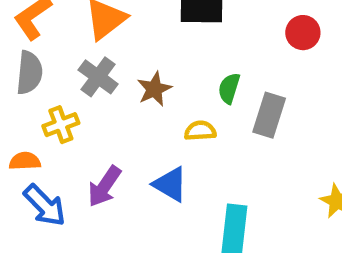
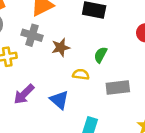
gray cross: (98, 77) -> (32, 35), turned -30
gray rectangle: (269, 115) -> (118, 87), moved, turned 55

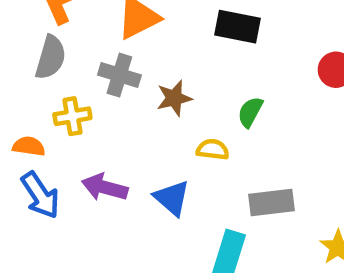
gray rectangle: (118, 87) -> (272, 203), moved
purple arrow: (24, 94) -> (105, 187), turned 60

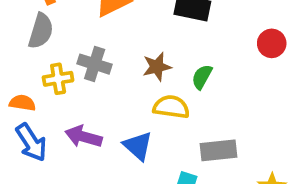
gray cross: (119, 75) -> (95, 64), moved
brown star: (174, 98) -> (157, 67), moved
yellow semicircle: (213, 149) -> (171, 107), size x1.4

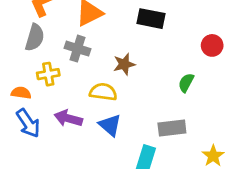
gray cross: (95, 64) -> (78, 49), moved
green semicircle: (202, 77) -> (186, 83), moved
yellow semicircle: (171, 107) -> (103, 92), moved

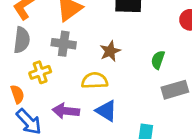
green semicircle: (186, 83) -> (158, 60), moved
orange semicircle: (21, 93) -> (17, 94), turned 72
gray rectangle: (172, 128) -> (175, 90), moved

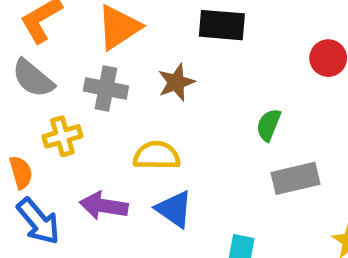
gray semicircle: (22, 40) -> (33, 78), turned 120
brown star: (110, 51) -> (176, 82), moved

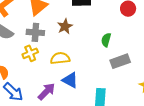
yellow cross: (62, 136) -> (30, 53), moved
purple arrow: (104, 206) -> (47, 91), moved, turned 132

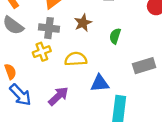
green semicircle: (106, 40) -> (115, 36), moved
blue triangle: (70, 80) -> (100, 83), moved, turned -36

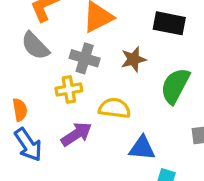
green semicircle: (115, 36) -> (175, 86), size x1.6
purple arrow: (58, 96) -> (76, 134), moved

